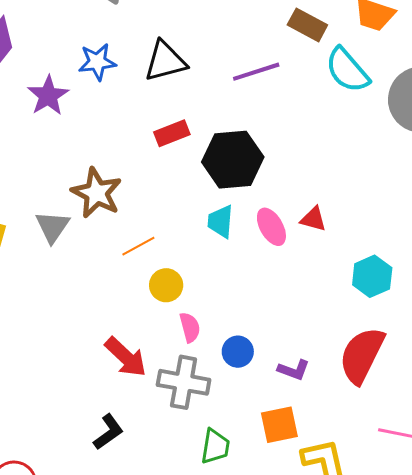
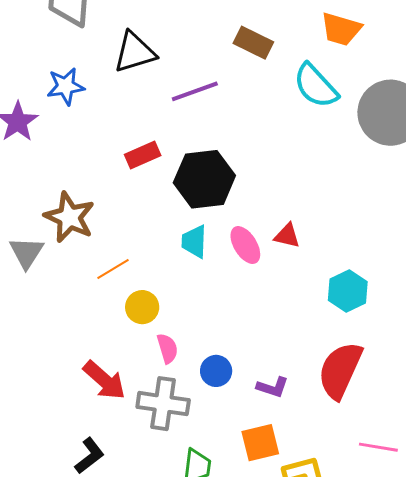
brown rectangle: (307, 25) -> (253, 43), moved
black triangle: (165, 61) -> (135, 52), moved
purple line: (256, 72) -> (195, 91), moved

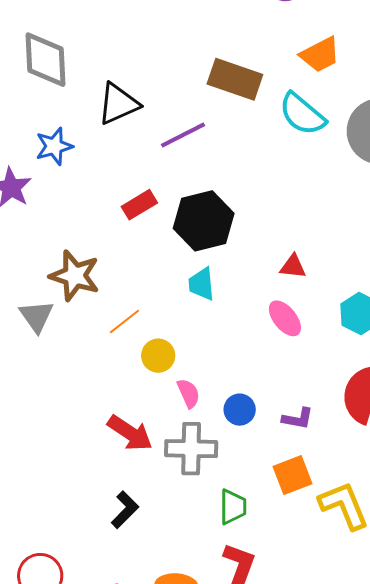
orange trapezoid: (341, 29) -> (320, 55), turned -36
brown rectangle: (253, 43) -> (235, 79), size x1.4
pink ellipse: (245, 245) -> (285, 318), moved

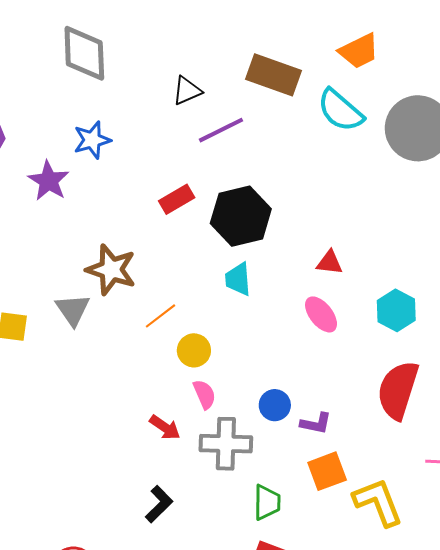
black triangle: (118, 104) -> (187, 91), moved, size x0.7
pink semicircle: (188, 393) -> (204, 394), moved
purple L-shape: (298, 419) -> (316, 423), moved
red arrow: (130, 433) -> (165, 427), size x0.7

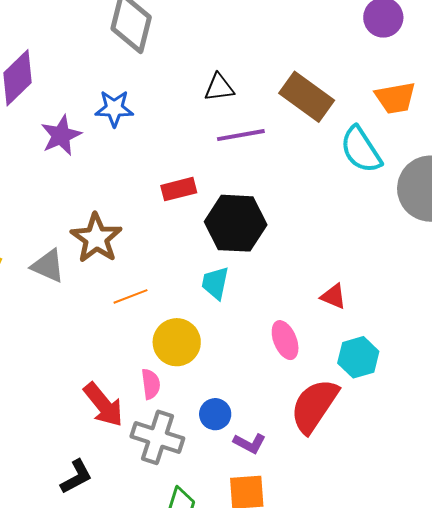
red triangle: (330, 263) -> (333, 296), moved
gray triangle: (73, 310) -> (48, 266), turned -48
yellow circle: (194, 350) -> (177, 342), moved, size x1.4
red semicircle: (398, 390) -> (314, 406), moved
red arrow: (165, 427) -> (103, 405), size x1.5

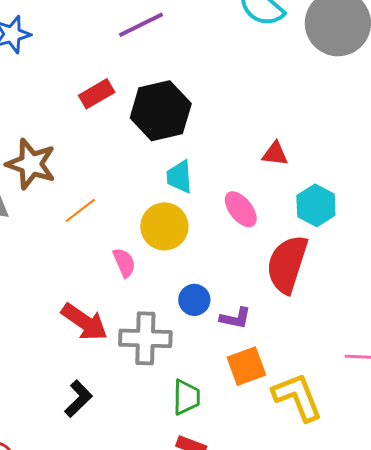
cyan trapezoid: (215, 283) -> (179, 177), moved
yellow circle: (177, 342) -> (164, 226), moved
pink semicircle: (151, 384) -> (124, 263), moved

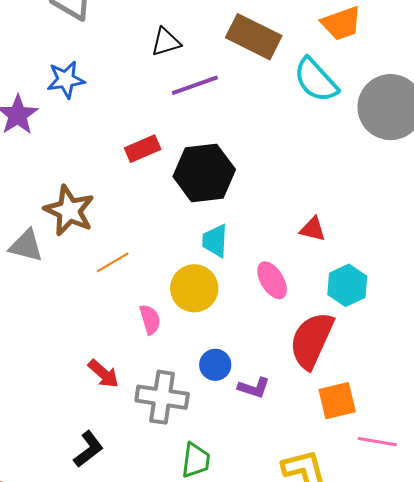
red arrow: (84, 322) -> (103, 374), size x0.7
orange square: (246, 366) -> (337, 401), moved

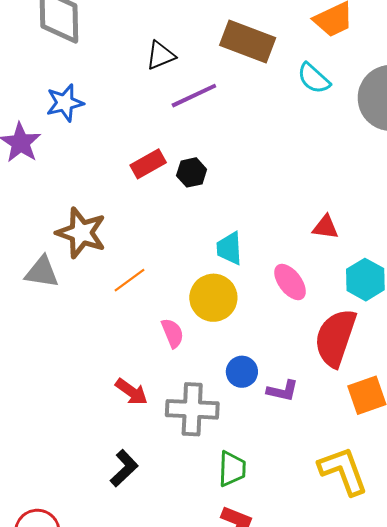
cyan semicircle: (316, 80) -> (314, 78), size x0.7
black hexagon: (204, 173) -> (192, 172), moved, size x0.5

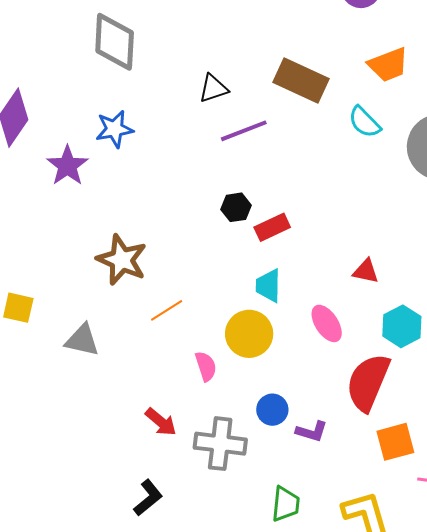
red rectangle: (148, 164) -> (272, 227), moved
gray triangle: (42, 272) -> (82, 340), moved
green trapezoid: (232, 469) -> (286, 504), moved

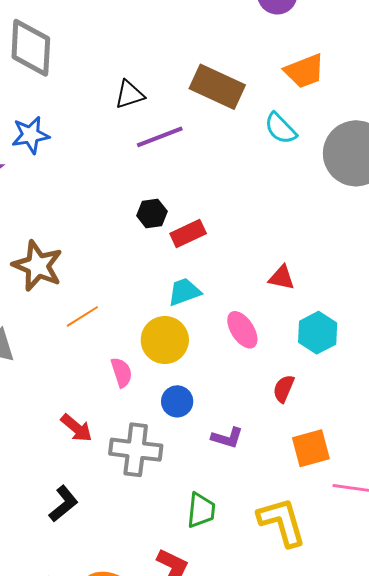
cyan trapezoid: (268, 286) -> (184, 292), turned 69
red semicircle: (368, 382) -> (284, 389), size x0.5
blue circle: (272, 410) -> (177, 401), moved

